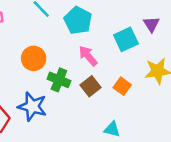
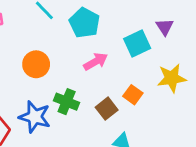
pink arrow: (88, 56) -> (96, 62), turned 100
green cross: (59, 80) -> (67, 102), moved
brown square: (91, 86) -> (107, 109), moved

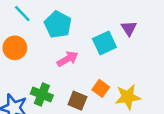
orange circle: (36, 64) -> (15, 48), moved
yellow star: (172, 78) -> (128, 97), moved
brown square: (107, 109) -> (77, 101), turned -30

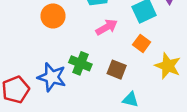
orange square: (101, 88) -> (142, 43), moved
yellow star: (128, 97) -> (168, 66), turned 30

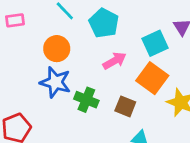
orange square: (142, 43) -> (152, 78), size x1.6
blue star: (52, 77) -> (55, 82), moved

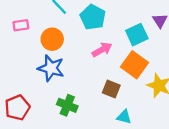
pink rectangle: (15, 20) -> (21, 25), moved
green cross: (86, 100) -> (67, 105), moved

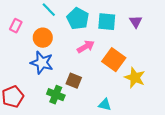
pink rectangle: (21, 25) -> (16, 26), turned -56
cyan square: (137, 35) -> (107, 22), moved, turned 30
brown square: (111, 89) -> (74, 81), moved

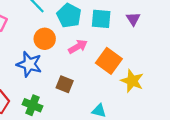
orange circle: (43, 38) -> (45, 39), moved
green cross: (56, 95) -> (33, 105), moved

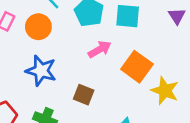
purple triangle: (133, 19) -> (177, 16), moved
orange circle: (45, 39) -> (38, 27), moved

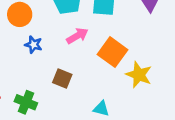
blue star: (41, 71) -> (33, 45), moved, size x0.6

